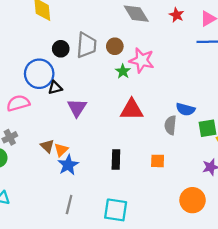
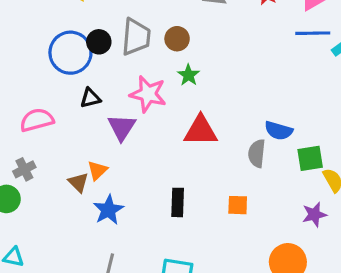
pink star: (142, 60) -> (148, 94), moved
blue circle: (39, 74) -> (70, 53), moved
orange triangle: (61, 150) -> (97, 170), moved

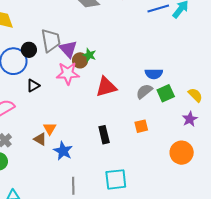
brown circle: (177, 39) -> (80, 60), moved
purple triangle: (122, 127) -> (68, 49), moved
gray semicircle: (257, 153) -> (144, 91), turned 60
green square: (310, 158) -> (166, 93), moved

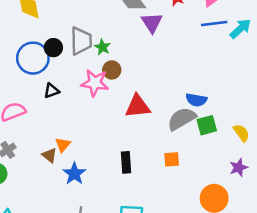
purple triangle: (68, 49) -> (152, 23), moved
green star: (89, 55) -> (102, 47), moved
gray semicircle: (144, 91) -> (182, 119), size x1.4
purple star: (190, 119) -> (238, 168), moved

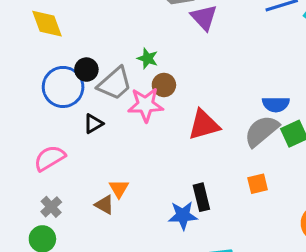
gray trapezoid: (81, 41) -> (115, 84), moved, turned 60
blue star: (74, 174) -> (183, 215), moved, turned -30

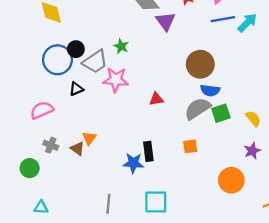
brown circle: (164, 85) -> (200, 64), moved, size x1.6
red triangle: (204, 125) -> (156, 99), size x0.6
gray cross: (51, 207) -> (51, 145), moved, turned -32

